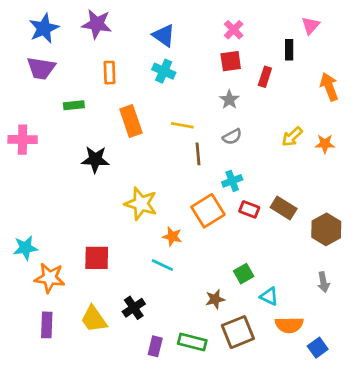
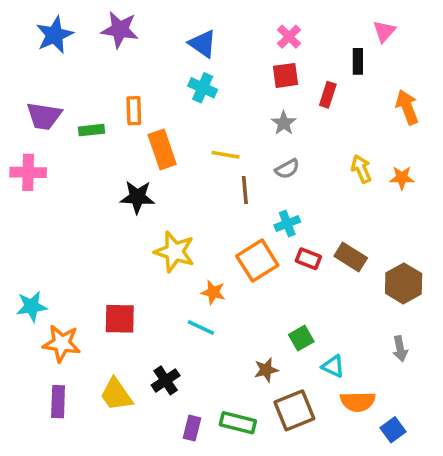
purple trapezoid: (41, 68) -> (44, 116), moved
orange rectangle: (110, 73) -> (134, 111), moved
yellow arrow: (292, 137) -> (361, 169), turned 110
black star: (95, 159) -> (137, 197), moved

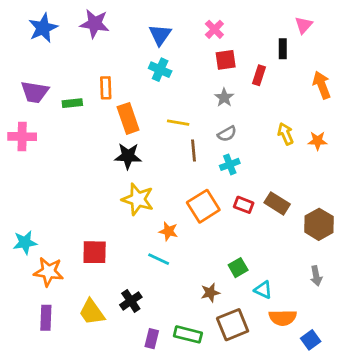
pink cross: (289, 37) -> (214, 29), moved
blue triangle: (203, 44) -> (160, 35), turned 30
black star: (137, 197) -> (128, 156), moved
cyan cross: (287, 224) -> (230, 164), moved

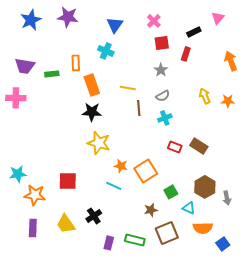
black rectangle: (283, 49) -> (194, 32), moved, turned 64
cyan cross: (160, 70) -> (106, 51), moved
orange square: (203, 206) -> (146, 171), moved
brown hexagon: (319, 224) -> (205, 187), moved

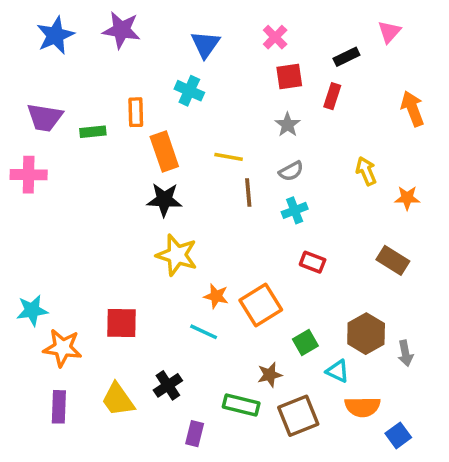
orange star: (228, 101) -> (407, 198), moved
brown rectangle: (199, 146) -> (393, 260), moved
green rectangle: (135, 240) -> (241, 405), moved

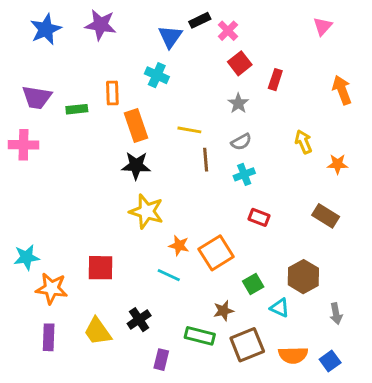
black rectangle: (346, 57) -> (200, 20), moved
red square: (289, 76) -> (240, 63), turned -30
gray arrow: (405, 353) -> (336, 314), moved
orange semicircle: (363, 407) -> (293, 355), moved

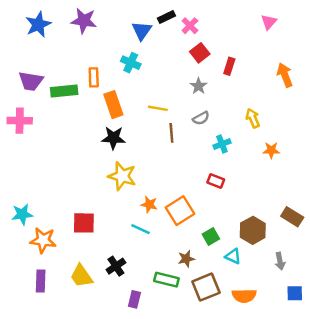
green rectangle: (77, 109) -> (64, 91), size x1.5
orange star: (338, 164) -> (271, 150), moved
cyan cross: (244, 174) -> (222, 144), moved
brown rectangle: (326, 216) -> (292, 217), moved
blue square: (330, 361) -> (295, 293), moved, turned 35

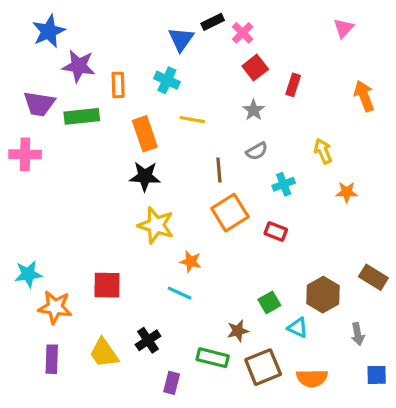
purple star: (84, 21) -> (79, 66), moved
orange rectangle: (94, 77) -> (118, 85), moved
yellow line: (158, 108) -> (192, 120), moved
orange square: (180, 211) -> (230, 213), moved

